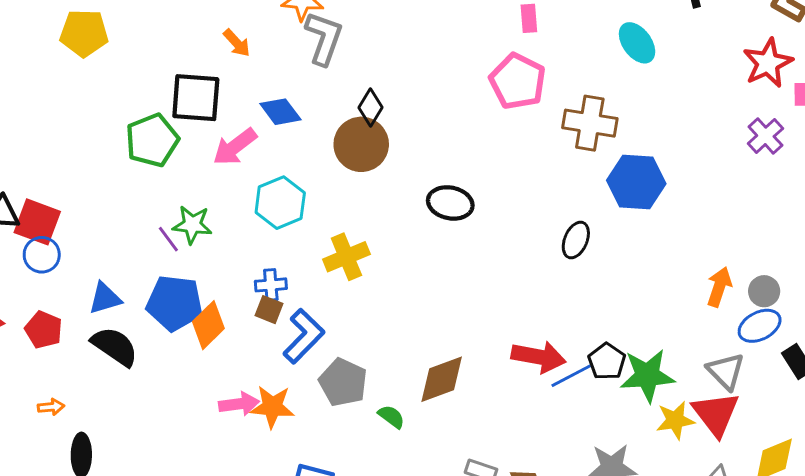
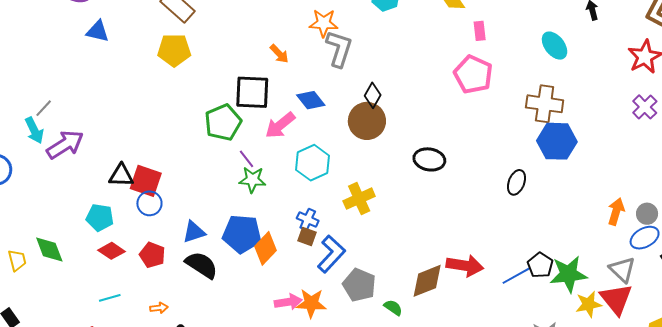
brown cross: (590, 123) -> (545, 104), moved
purple line: (168, 239) -> (246, 159), moved
blue cross: (271, 285) -> (308, 219), turned 30
red arrow: (538, 357) -> (465, 266), moved

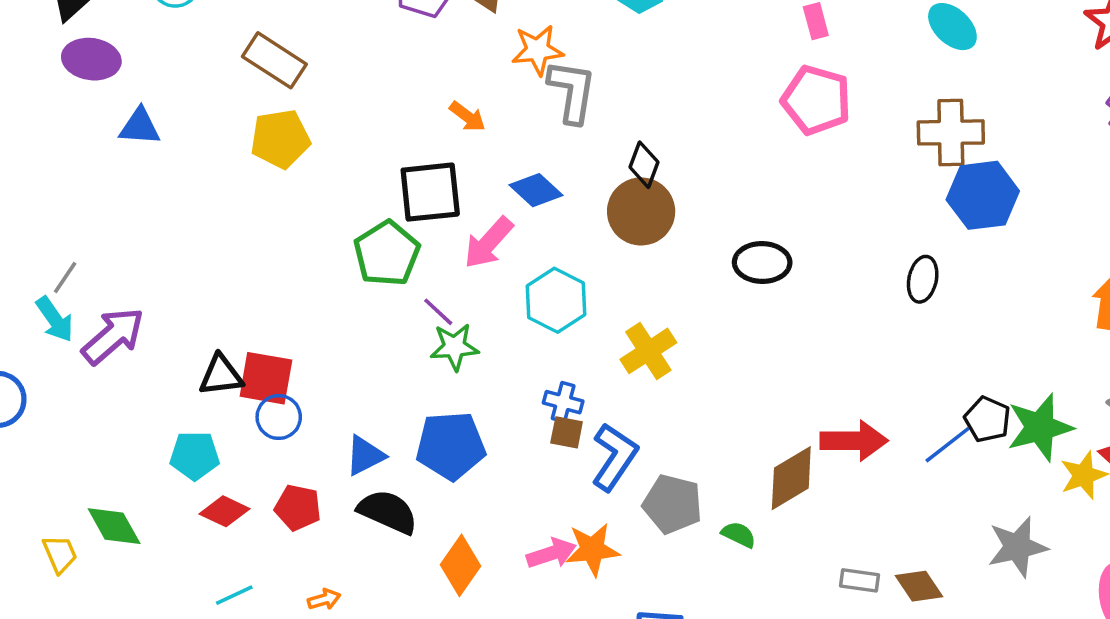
orange diamond: (266, 248) -> (460, 565), moved

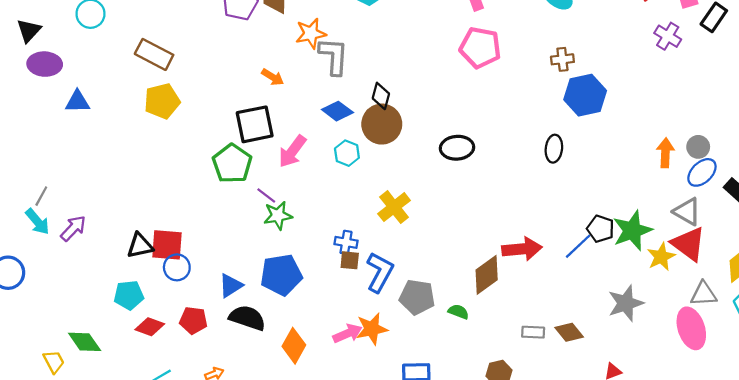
brown cross: (951, 132) -> (562, 59), size x0.6
blue diamond: (536, 190) -> (337, 111), moved
cyan hexagon: (556, 300) -> (347, 153), moved, size x0.7
purple arrow: (113, 336) -> (73, 228), size x0.7

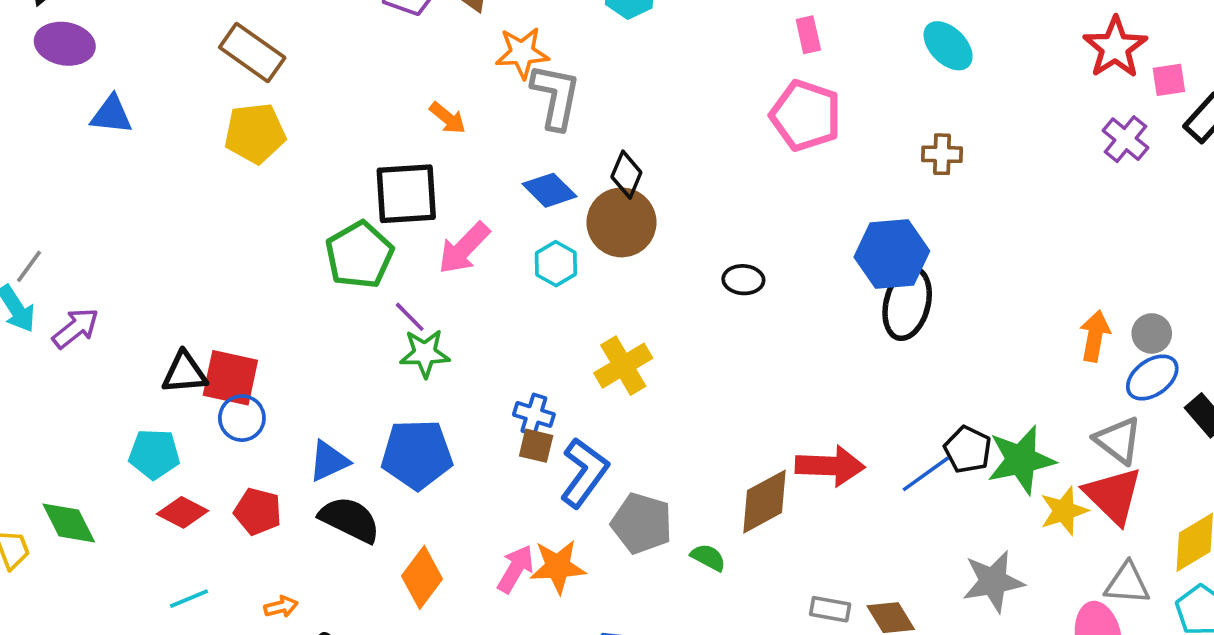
blue hexagon: (585, 95) -> (892, 254), moved
black ellipse: (457, 148) -> (743, 280), size x0.7
black ellipse: (554, 149) -> (907, 303), size x1.5
pink arrow: (347, 333) -> (516, 569), turned -44

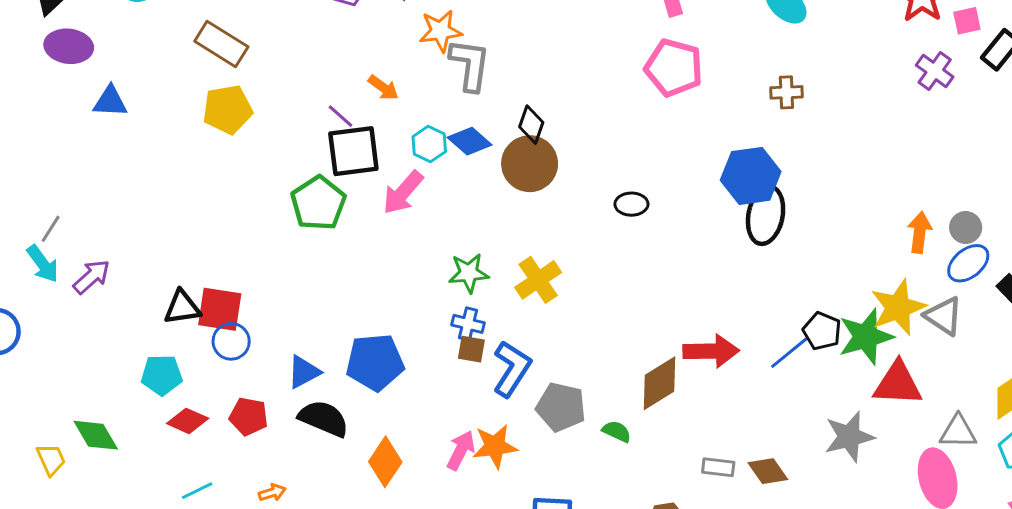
cyan hexagon: (556, 264) -> (429, 144), moved
purple line: (410, 317) -> (340, 116), moved
green star: (425, 353) -> (469, 273), moved
red triangle: (1113, 496) -> (898, 384), moved, turned -38
yellow star: (1064, 511) -> (898, 307), moved, size x1.4

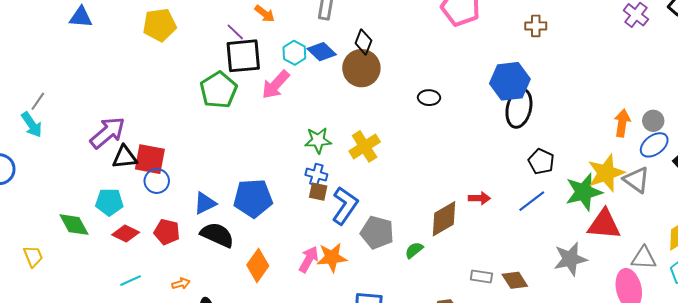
purple arrow: (92, 277) -> (108, 133), moved, size x1.4
black pentagon: (822, 331) -> (541, 162), moved
red arrow: (711, 351) -> (479, 198), size x0.6
green semicircle: (617, 431) -> (414, 250), turned -66
green diamond: (96, 435) -> (74, 225), moved

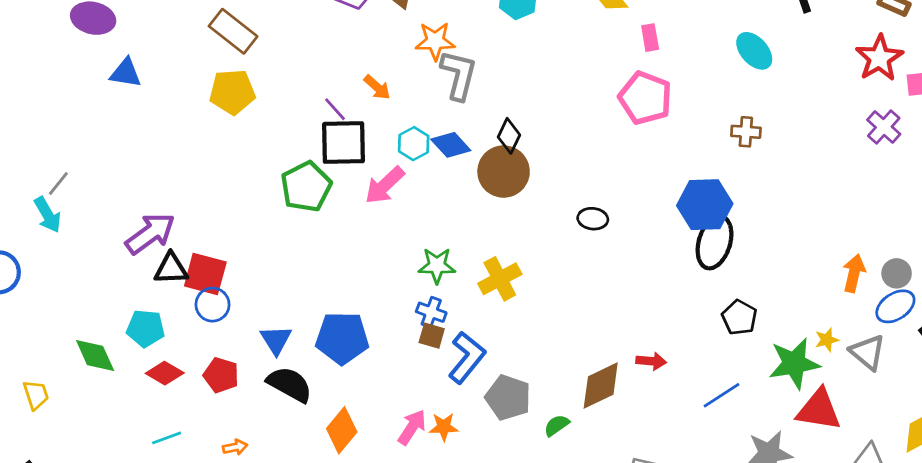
yellow star: (606, 173) -> (827, 340), size x0.5
blue line: (532, 201) -> (722, 395), moved
blue triangle: (205, 203) -> (276, 340), turned -40
orange star: (332, 257) -> (444, 427), size x0.7

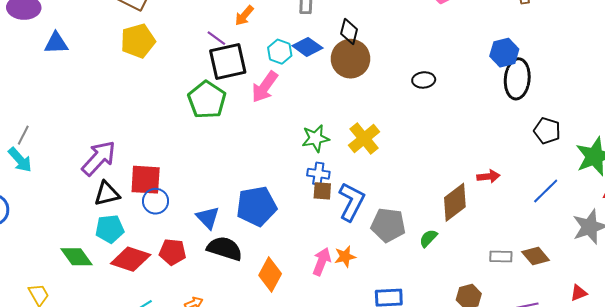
orange arrow: (377, 87) -> (244, 16), turned 100
blue hexagon: (705, 205) -> (504, 53), size x0.7
black triangle: (171, 269) -> (107, 194), moved
red diamond: (165, 373) -> (131, 259), size x1.4

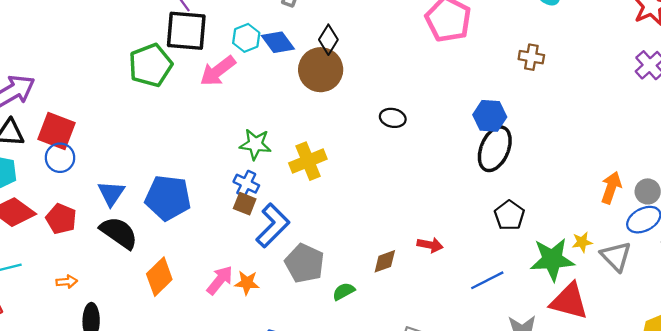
brown diamond: (455, 202) -> (385, 261), size x0.6

